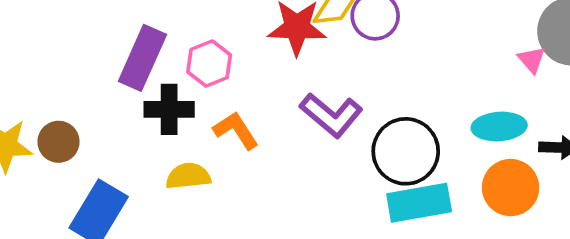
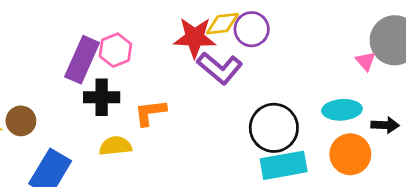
pink hexagon: (209, 64) -> (115, 50), moved
purple L-shape: (331, 115) -> (220, 68), moved
orange L-shape: (236, 130) -> (150, 113), turned -64

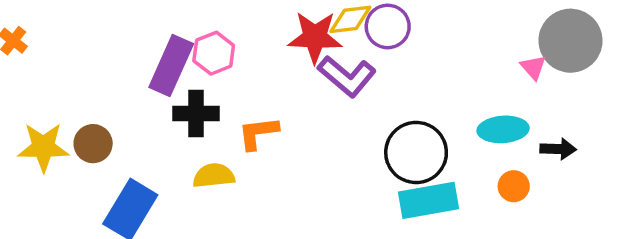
orange circle: (350, 154) -> (514, 186), size x0.6

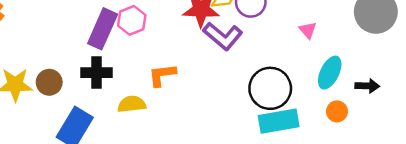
pink triangle: (533, 67) -> (308, 30), moved
black cross: (196, 113) -> (97, 73), moved
cyan ellipse: (503, 129) -> (330, 73), turned -60

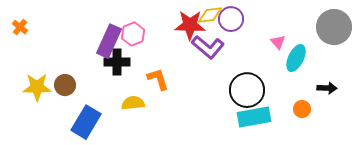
black cross: (97, 73) -> (117, 62), moved
cyan ellipse: (330, 73) -> (296, 58), moved
orange L-shape: (162, 75) -> (158, 79), turned 80

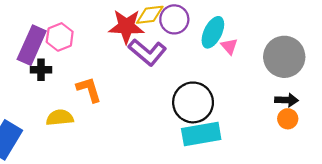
gray circle: (334, 27) -> (284, 57), moved
cyan ellipse: (296, 58) -> (213, 32), moved
black cross: (117, 62) -> (41, 70), size x0.7
orange circle: (302, 109) -> (288, 119), moved

